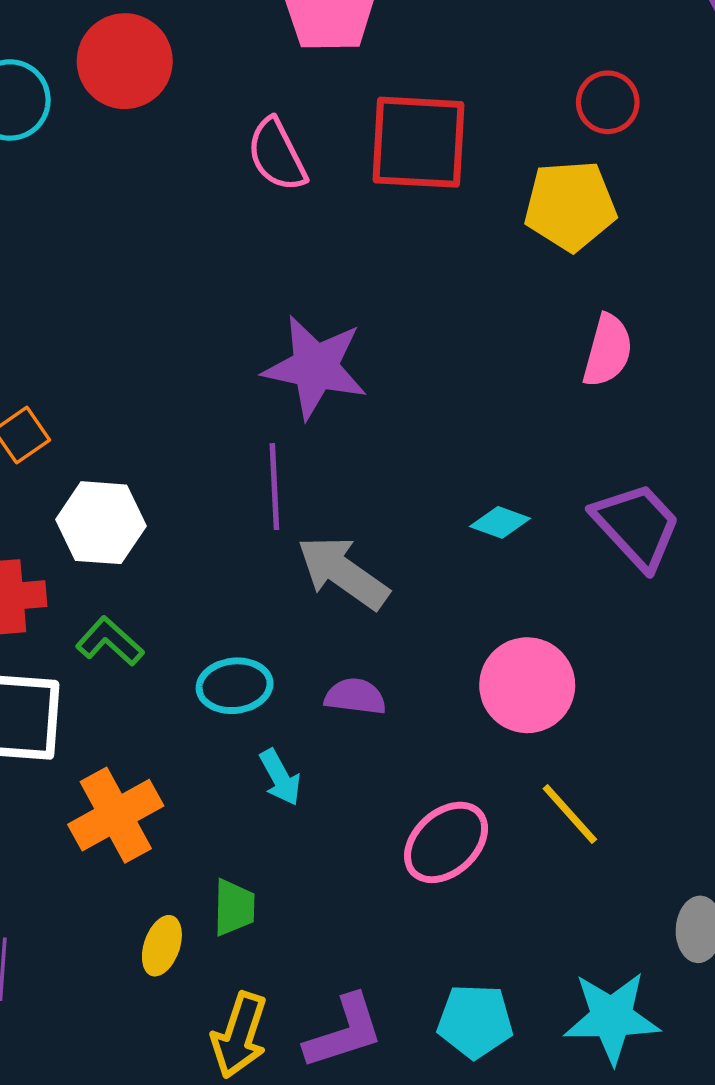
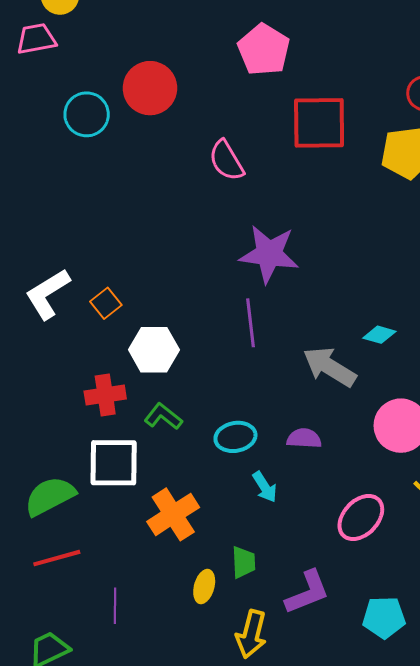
pink semicircle: (277, 155) -> (226, 161), moved
gray arrow: (343, 572) -> (330, 367), moved
purple L-shape: (344, 1032) -> (307, 592), moved

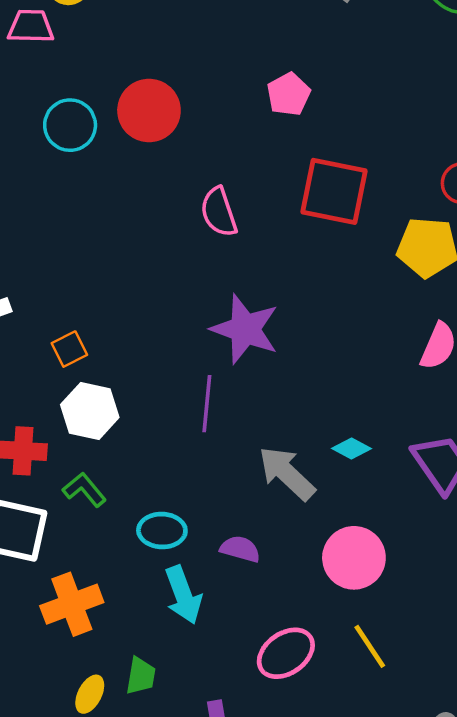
pink pentagon: (264, 50) -> (289, 94), size x0.7
orange square: (106, 303) -> (69, 349), moved
cyan arrow: (265, 487) -> (183, 595), size x1.5

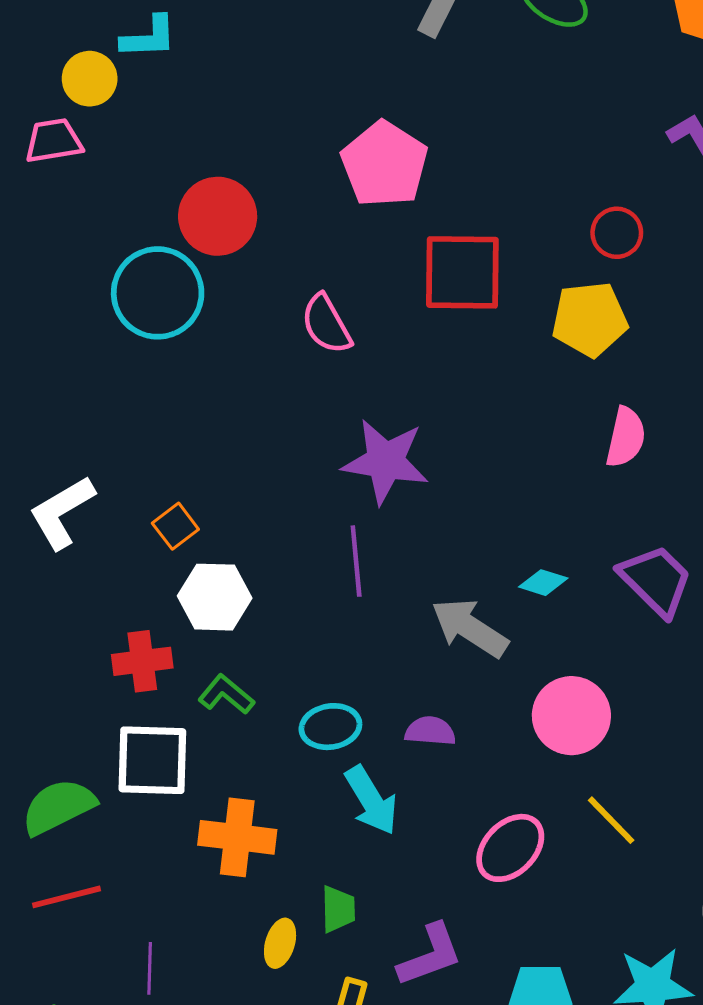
pink pentagon: (289, 94) -> (384, 164), size x1.6
cyan circle: (70, 125) -> (158, 293), moved, size x1.4
orange cross: (72, 604) -> (237, 837), turned 38

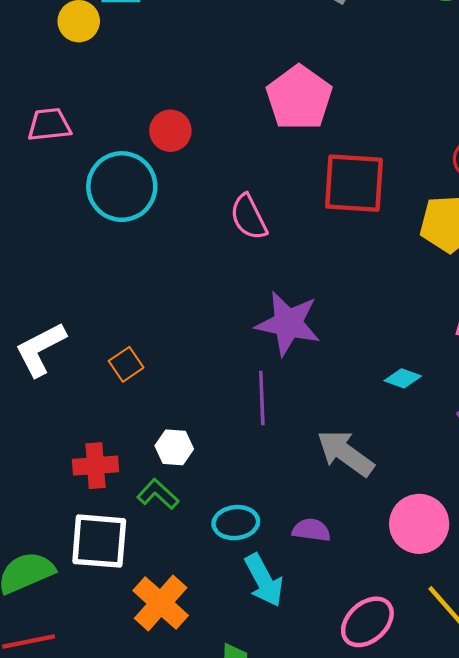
pink trapezoid: (54, 141) -> (49, 125), moved
red circle: (218, 216) -> (170, 131), size x0.7
cyan diamond: (543, 583) -> (403, 378), moved
white hexagon: (215, 597) -> (174, 447), moved, size x0.7
orange cross: (237, 837) -> (161, 603), turned 32

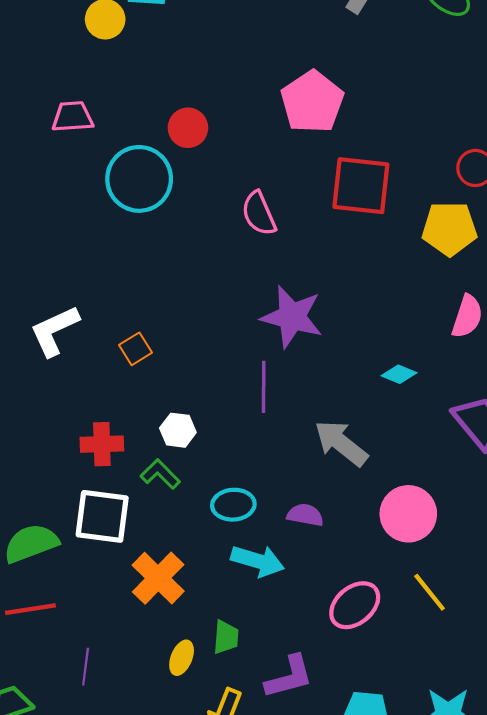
cyan arrow: (264, 580) -> (258, 561), turned -48

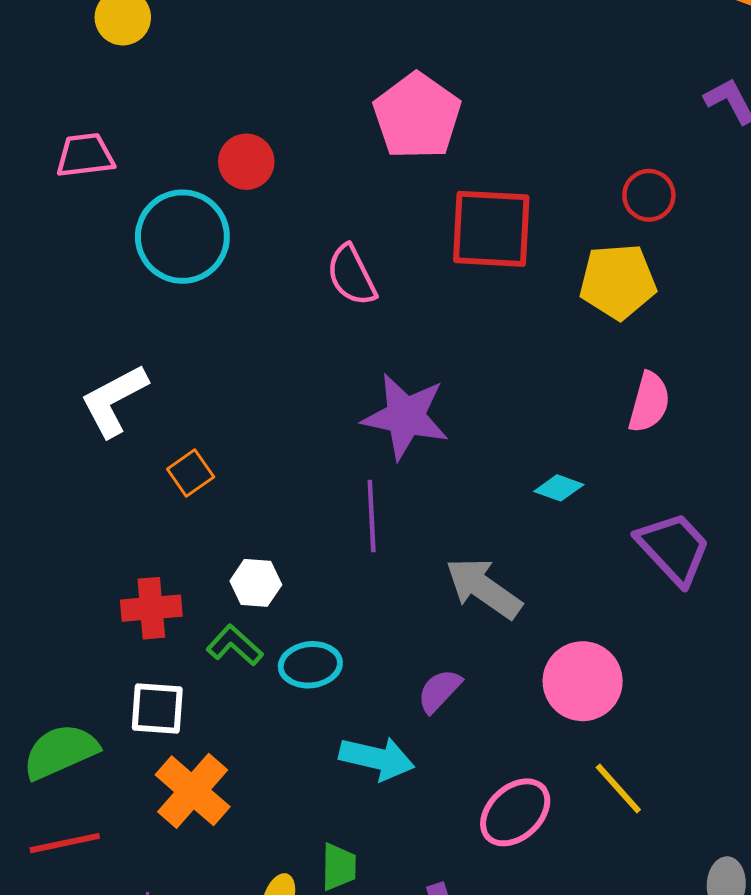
white L-shape: (54, 331) -> (114, 400), moved
cyan ellipse: (233, 505) -> (310, 665), moved
purple semicircle: (305, 515) -> (439, 691), turned -54
white square: (102, 516) -> (157, 709), size x0.7
orange cross: (158, 578) -> (193, 791), moved

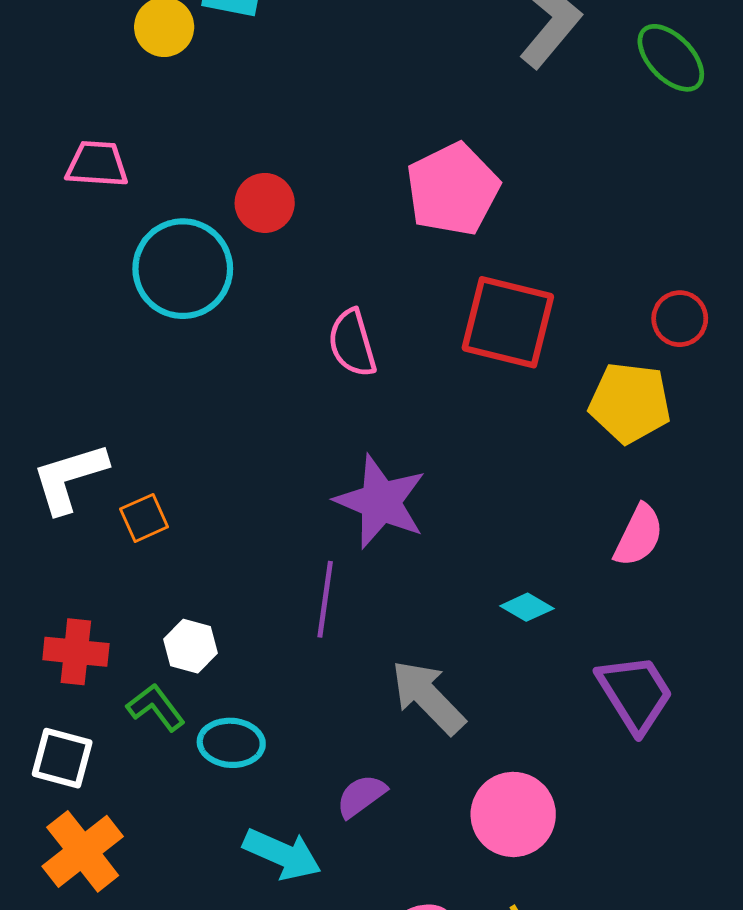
white L-shape: (114, 400) -> (69, 478), moved

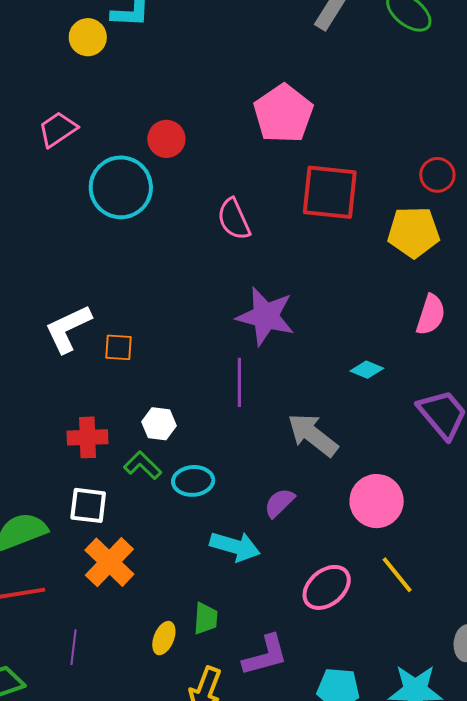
pink trapezoid: (97, 164) -> (58, 129), turned -30
orange square: (144, 518) -> (118, 347), turned 36

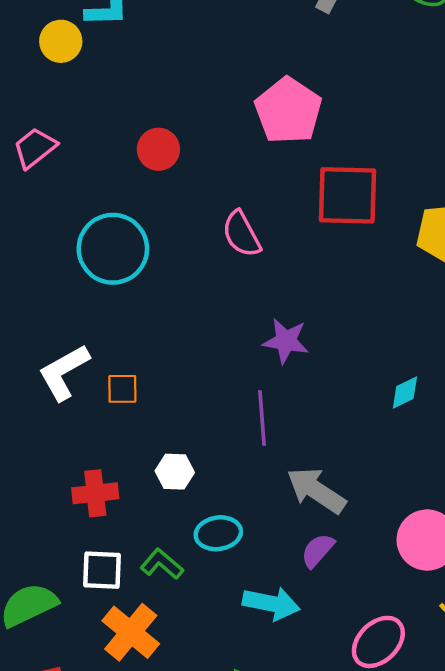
cyan circle: (121, 187) -> (113, 249), moved
purple star: (266, 316) -> (286, 341), size x0.7
cyan diamond: (367, 370) -> (405, 392), turned -44
gray arrow: (313, 435) -> (316, 490), moved
green L-shape: (143, 465) -> (162, 564), moved

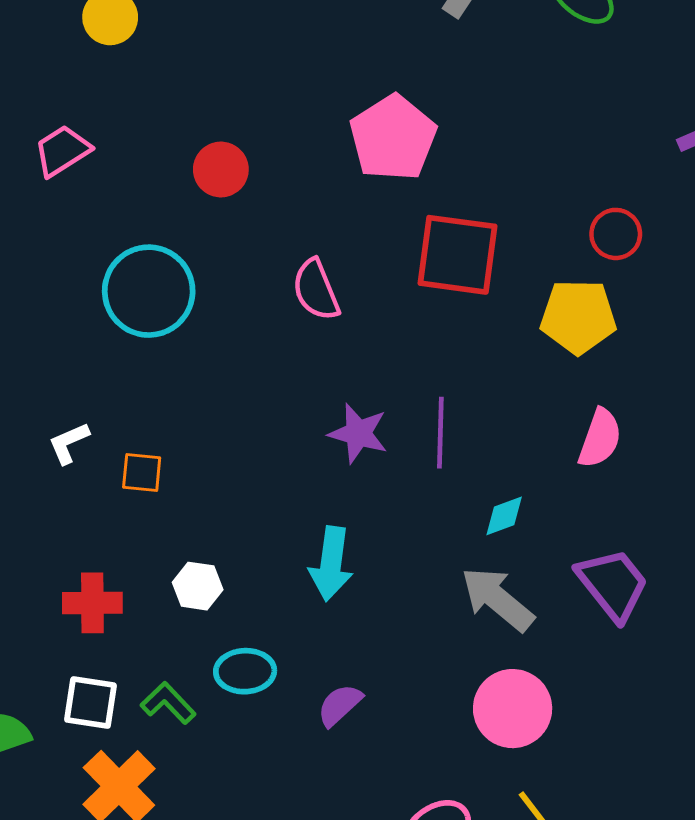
white L-shape: (64, 372) -> (69, 443), size x0.6
purple line: (262, 418) -> (440, 433), moved
gray arrow: (316, 490) -> (497, 599), moved
purple semicircle: (318, 550) -> (340, 705), moved
cyan arrow: (271, 604) -> (331, 564), moved, turned 80

